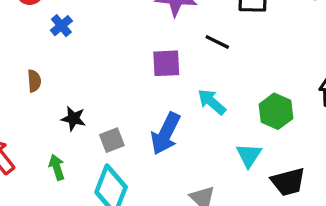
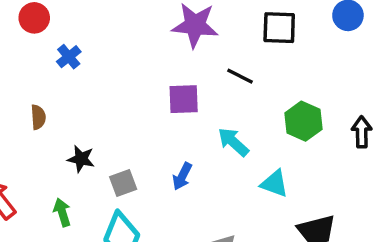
green hexagon: (276, 111) -> (303, 121), moved
blue arrow: (166, 134) -> (182, 176), size x0.6
cyan triangle: (249, 155) -> (274, 184), moved, turned -44

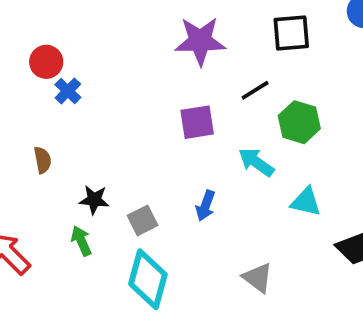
red circle: (34, 18) -> (46, 62), moved
black line: (240, 76) -> (255, 90), turned -52
green hexagon: (303, 121) -> (299, 122), moved
green arrow: (62, 212) -> (81, 241), moved

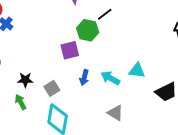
purple square: (197, 122) -> (70, 50), moved
green hexagon: (299, 122) -> (88, 30), moved
cyan arrow: (256, 162) -> (110, 78), moved

